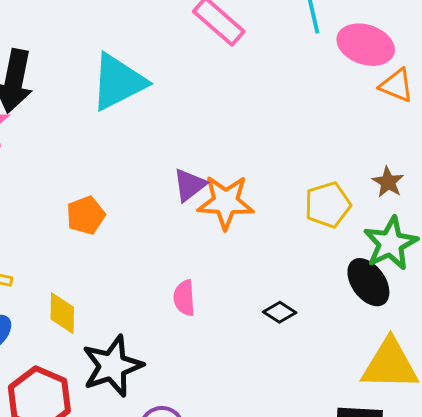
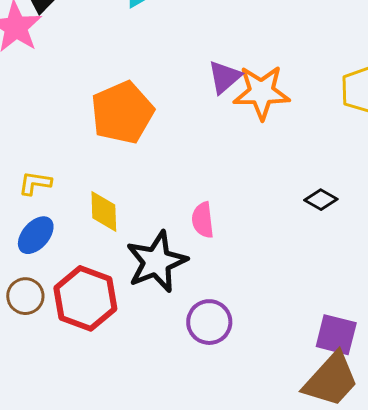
orange pentagon: (86, 215) -> (122, 113), size x1.6
pink semicircle: (184, 298) -> (203, 220), moved

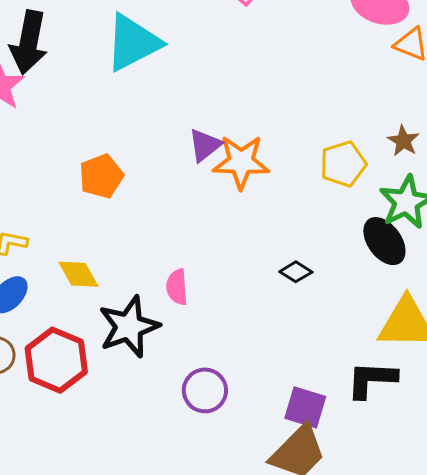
orange pentagon: (122, 113) -> (101, 176), size x0.7
yellow diamond: (104, 211) -> (78, 274), turned -30
purple circle: (209, 322) -> (205, 390), moved

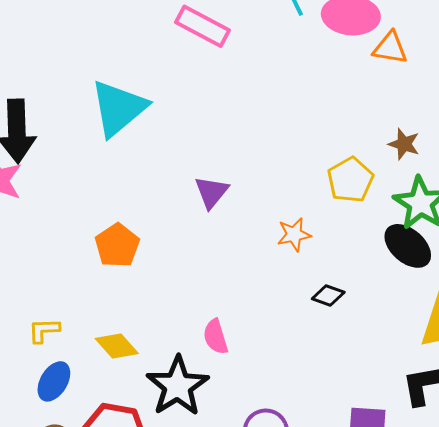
orange star: (241, 162) -> (294, 235), moved, size x0.6

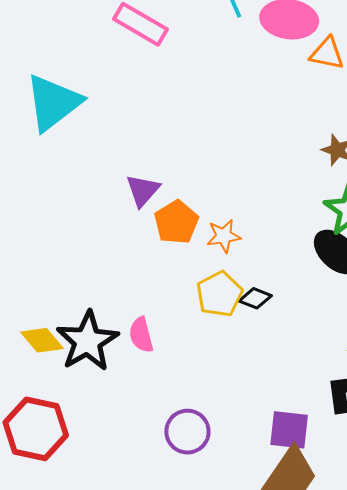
yellow pentagon: (350, 180) -> (219, 294), moved
orange pentagon: (117, 245) -> (176, 222), moved
black star: (178, 386) -> (87, 341), moved

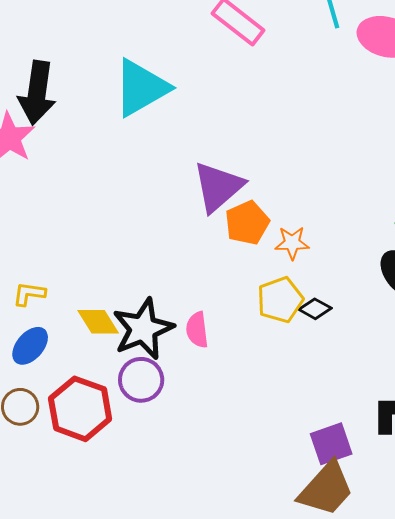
purple triangle: (143, 190) -> (218, 187), size x1.5
purple square: (289, 430) -> (331, 444), turned -33
purple circle: (187, 432) -> (141, 380), moved

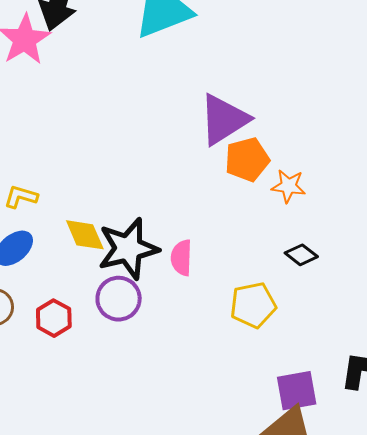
yellow pentagon: (280, 300) -> (253, 305), moved
red hexagon: (80, 409) -> (54, 318), size x0.6

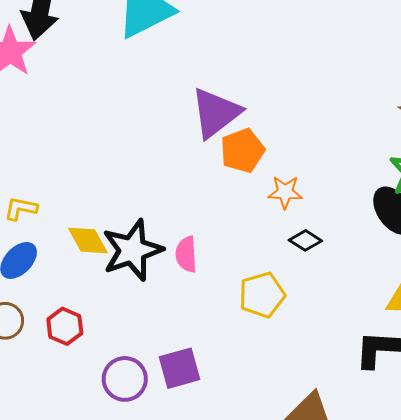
orange star: (289, 186) -> (285, 192), moved
purple circle: (119, 299) -> (125, 379), moved
purple square: (297, 391) -> (179, 368), moved

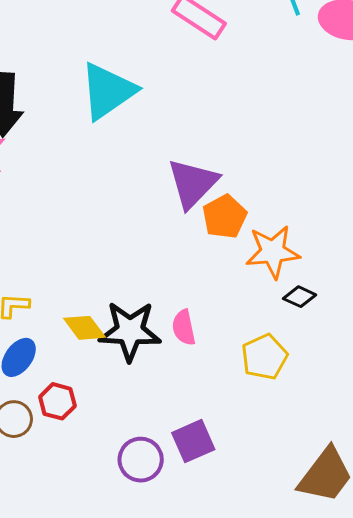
orange star: (285, 192) -> (273, 252), size x1.6
black star: (132, 250) -> (130, 331), turned 30
red hexagon: (65, 326) -> (57, 401), moved

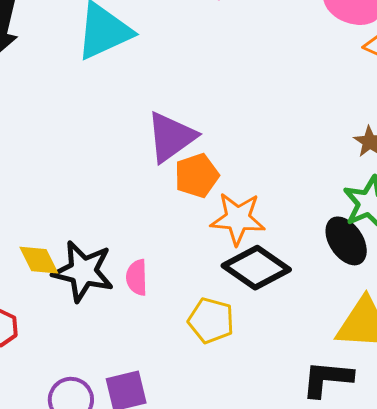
black diamond: (300, 297) -> (256, 268), size x2.0
yellow pentagon: (264, 357) -> (211, 321), turned 30

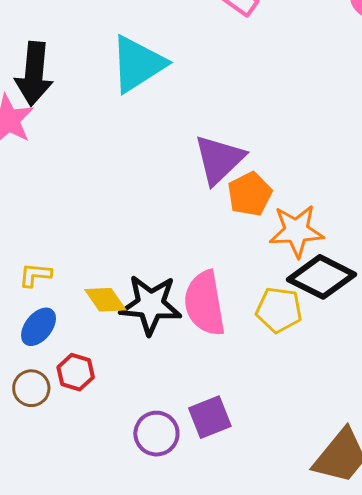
pink semicircle: (137, 277) -> (205, 303), size x1.8
yellow pentagon: (211, 321) -> (279, 310), moved

